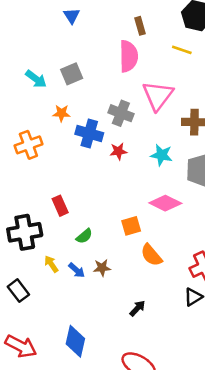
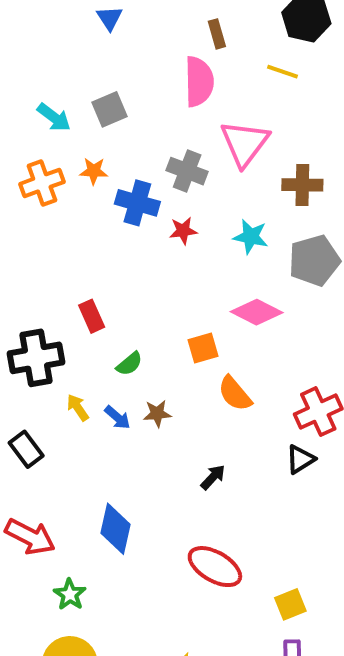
orange cross: (28, 145) -> (42, 183), moved

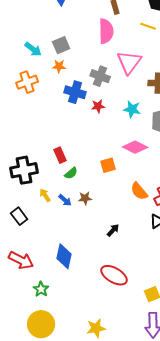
orange star: (94, 171) -> (59, 66), moved
red rectangle: (92, 316) -> (60, 155), moved
orange semicircle: (235, 394) -> (139, 191), moved

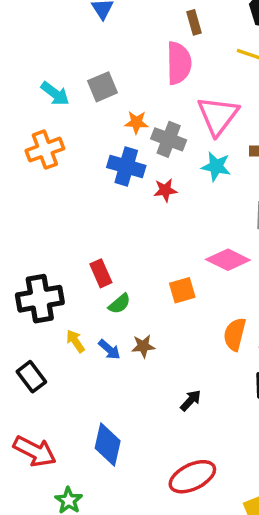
orange star: (59, 66) -> (136, 122), moved
cyan star: (132, 109) -> (216, 166), moved
orange semicircle: (139, 191) -> (235, 334), turned 54
red ellipse: (114, 275) -> (192, 477), turned -56

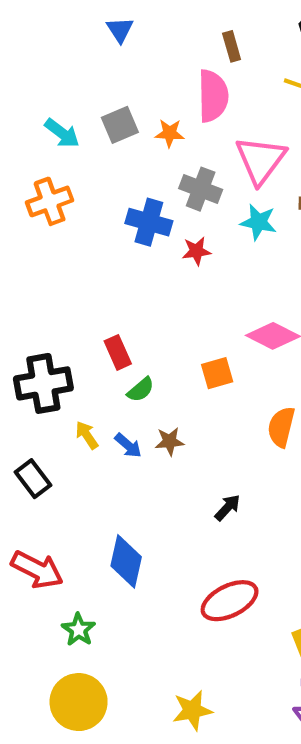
orange star: (136, 122) -> (170, 133), moved

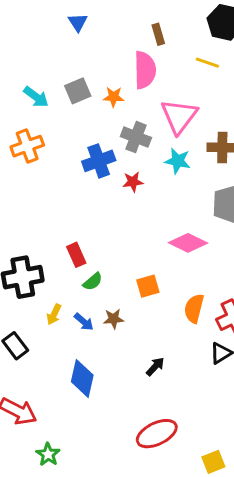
blue cross: (149, 222) -> (99, 161), turned -36
orange square: (217, 373) -> (148, 286), moved
yellow arrow: (87, 435) -> (54, 314), turned -120
blue diamond: (126, 561) -> (82, 378), moved

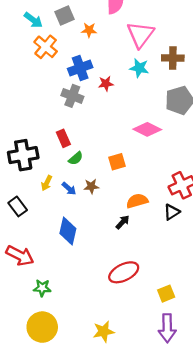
orange star: (114, 97) -> (89, 30), moved
gray cross: (136, 137) -> (72, 96), moved
orange cross: (27, 146) -> (46, 47), moved, turned -30
orange semicircle: (194, 308) -> (137, 201), moved, turned 60
green star: (48, 454) -> (42, 288), turned -30

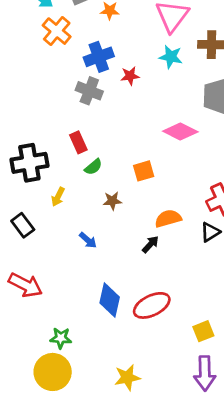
blue arrow: (69, 189) -> (88, 240), moved
blue diamond: (68, 231) -> (110, 300), moved
green star: (42, 288) -> (61, 338), moved

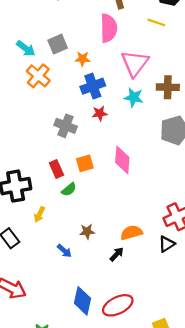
blue cross: (99, 57) -> (93, 86), moved
pink diamond: (180, 132) -> (122, 160), moved, turned 68
orange square: (144, 171) -> (85, 163), moved
brown star: (112, 201) -> (87, 231), moved

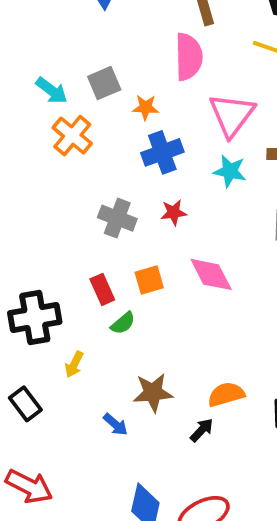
red star: (100, 113) -> (174, 212), moved
pink diamond: (122, 160) -> (211, 274), turned -32
brown star: (87, 231) -> (153, 393), size x1.5

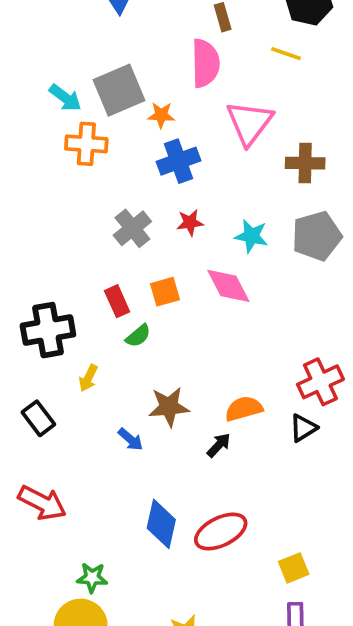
gray square: (104, 83) -> (119, 90), size x1.5
orange cross: (72, 136) -> (86, 144), turned -36
cyan star: (230, 171) -> (251, 236), moved
gray cross: (117, 218) -> (132, 228), turned 30

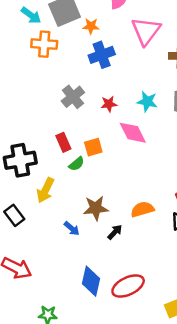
red star: (190, 223) -> (109, 104), moved
orange square: (165, 292) -> (93, 147), moved
yellow arrow: (88, 378) -> (45, 190), size x1.5
black arrow: (219, 445) -> (115, 232), moved

